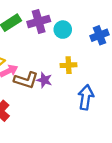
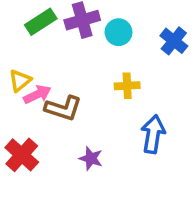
blue cross: (100, 35) -> (174, 41), turned -30
purple star: (44, 80) -> (91, 158), moved

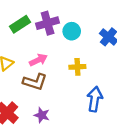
pink arrow: (37, 94) -> (38, 60), moved
purple star: (91, 158) -> (42, 115), moved

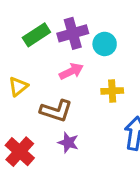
pink arrow: (38, 60) -> (71, 71), moved
purple star: (42, 115) -> (68, 143), moved

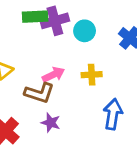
green rectangle: (36, 35) -> (35, 17), moved, turned 30
pink arrow: (71, 71) -> (53, 75), moved

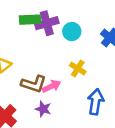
pink arrow: (53, 75) -> (52, 86), moved
yellow cross: (92, 75) -> (78, 68), turned 35

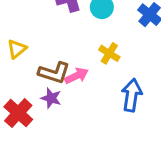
purple star: (43, 109) -> (51, 98), moved

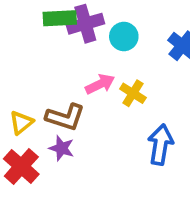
yellow triangle: (17, 49) -> (21, 123), moved
pink arrow: (76, 76) -> (100, 84), moved

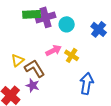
brown L-shape: (65, 117) -> (35, 68), turned -140
yellow triangle: (21, 123) -> (18, 60), moved

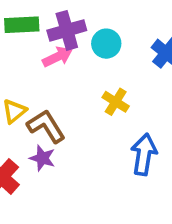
green rectangle: (32, 14) -> (22, 25), moved
pink arrow: (54, 50) -> (57, 57), moved

